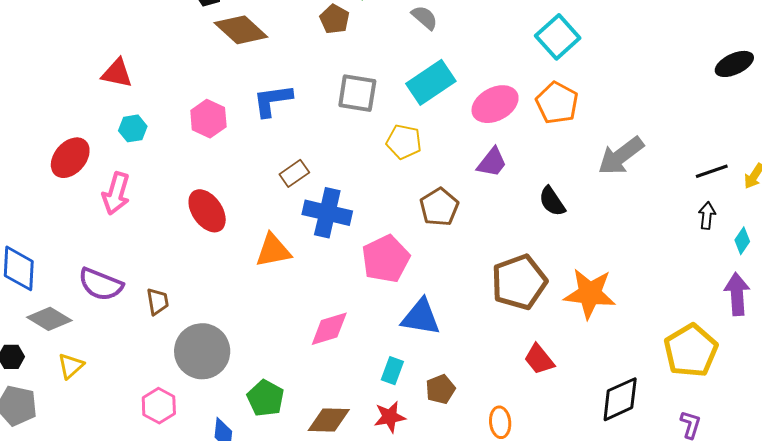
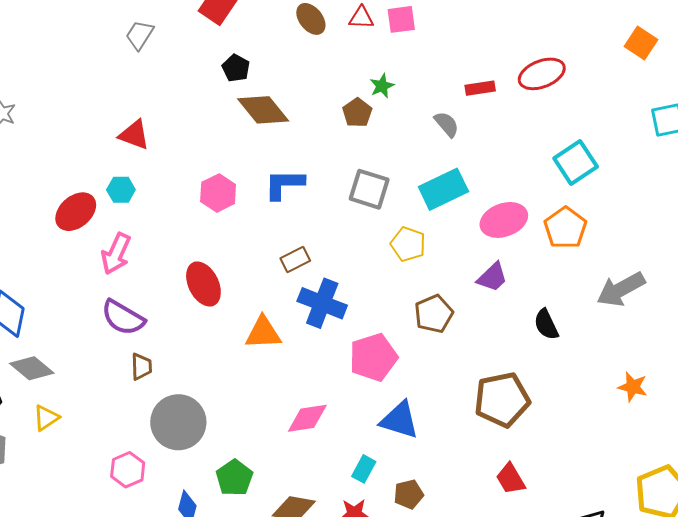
cyan hexagon: (133, 128) -> (121, 190), moved
purple semicircle: (101, 284) -> (123, 318), moved
orange star: (590, 294) -> (633, 387), moved, size x0.6

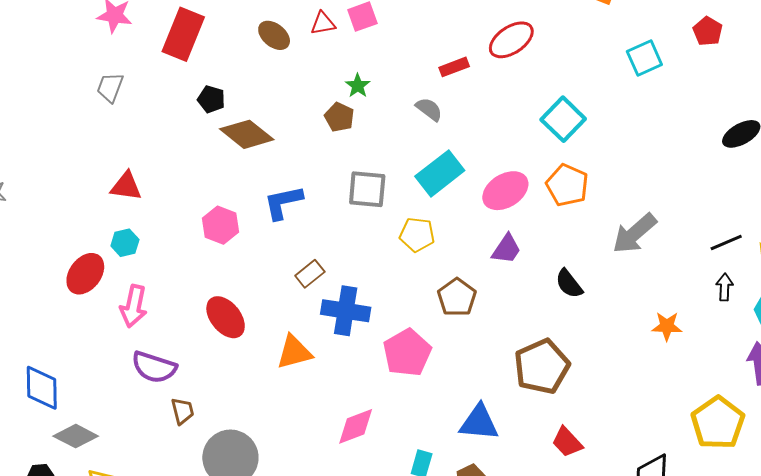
blue triangle: (400, 420) -> (479, 423), moved

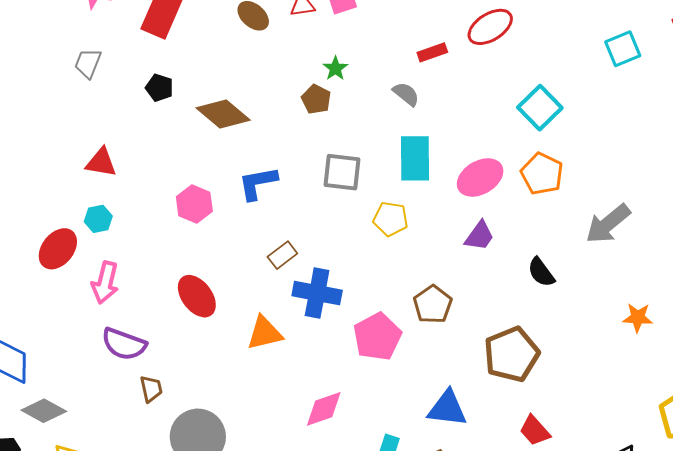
black pentagon: (211, 99) -> (159, 88), moved
cyan rectangle: (440, 173) -> (415, 158), turned -54
brown pentagon: (457, 297) -> (433, 304), moved

